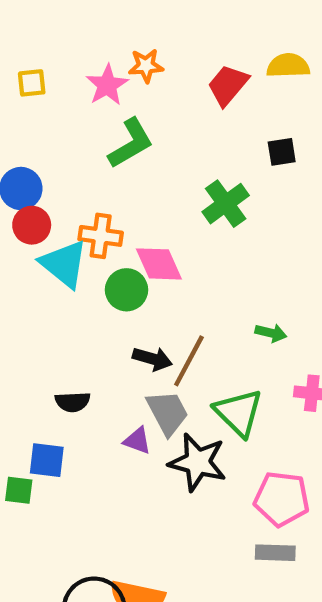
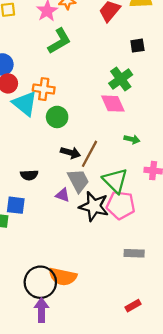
green cross: (226, 204) -> (121, 79), moved
pink diamond: (159, 264) -> (113, 104), moved
pink pentagon: (282, 499) -> (121, 205), moved

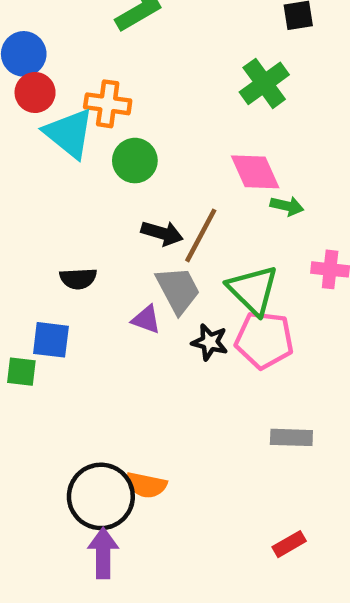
pink diamond: (113, 104) -> (255, 172), moved
black star: (94, 206) -> (210, 342), size x0.6
orange semicircle: (63, 277) -> (146, 485), size x0.7

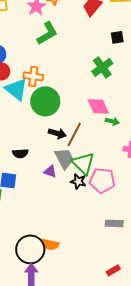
green circle: (135, 161) -> (45, 101), size x1.5
green triangle: (253, 290) -> (83, 163), moved

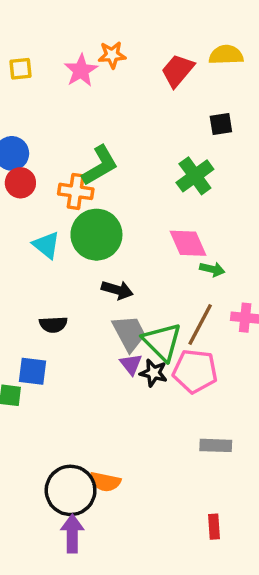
green L-shape: (47, 33) -> (100, 166), moved
cyan triangle: (16, 89) -> (46, 245), moved, size x0.7
brown line: (74, 134) -> (200, 324), moved
purple triangle: (50, 171) -> (131, 364), moved, turned 32
red rectangle: (113, 270) -> (214, 527), turned -64

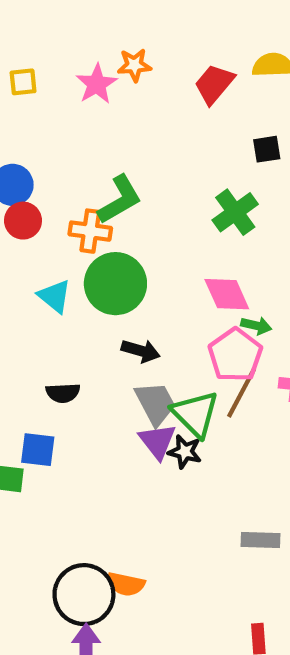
purple triangle: (131, 364) -> (157, 441), size x1.4
pink pentagon: (195, 371) -> (235, 355), moved, turned 30

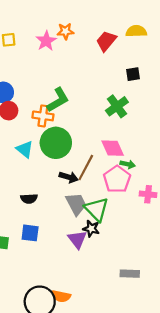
brown line: (242, 393) -> (86, 167), moved
purple triangle: (157, 441) -> (77, 239), moved
blue square: (38, 450) -> (30, 233), moved

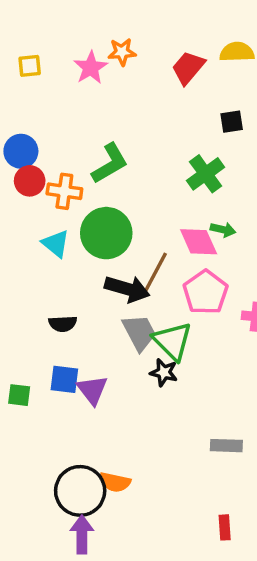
orange cross: (43, 116) -> (64, 191), moved
green arrow: (128, 164) -> (223, 230), moved
black arrow: (69, 177) -> (127, 289), size x1.4
purple triangle: (77, 239) -> (92, 390), moved

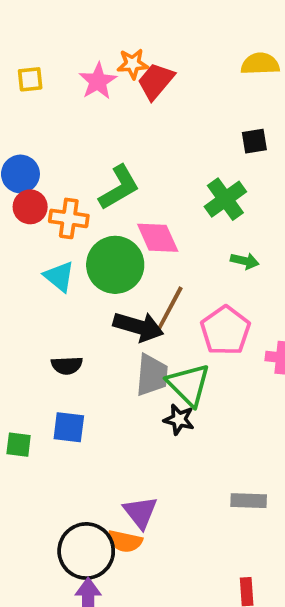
red trapezoid: (188, 68) -> (156, 81), moved
pink diamond: (199, 242) -> (158, 238), moved
gray trapezoid: (139, 332) -> (152, 375), turned 33
purple triangle: (92, 390) -> (140, 512), moved

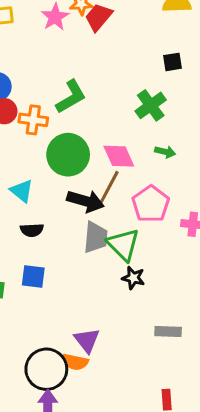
pink diamond: (158, 238) -> (119, 156), moved
cyan triangle: (59, 276) -> (22, 191), moved
black star: (179, 420) -> (133, 278), moved

